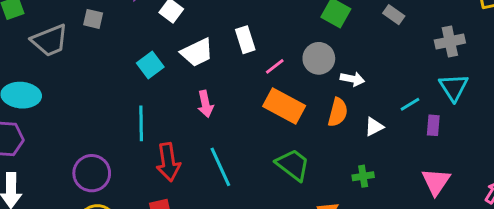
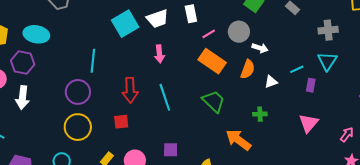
cyan square: (150, 65) -> (125, 24), size x1.5
cyan line: (141, 123) -> (93, 61), moved

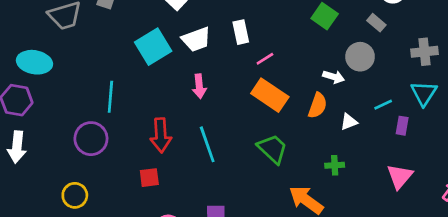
gray circle: (239, 32) -> (360, 57), moved
yellow circle: (78, 127) -> (75, 195), moved, size x0.7

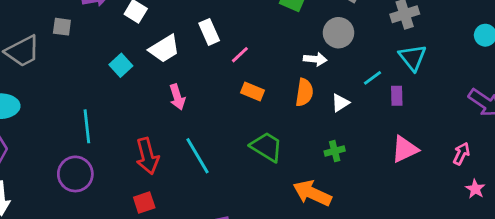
cyan square: (153, 47) -> (121, 65), size x0.6
orange rectangle: (270, 95) -> (253, 92), size x0.6
pink triangle: (400, 176) -> (405, 149), turned 36

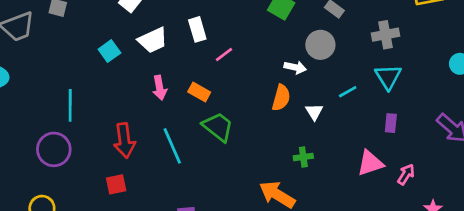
orange rectangle: (253, 92) -> (199, 92), moved
purple rectangle: (397, 96) -> (391, 123), moved
white triangle: (340, 103) -> (314, 112), turned -36
green trapezoid: (267, 147) -> (218, 127), moved
pink arrow: (461, 154) -> (406, 174), moved

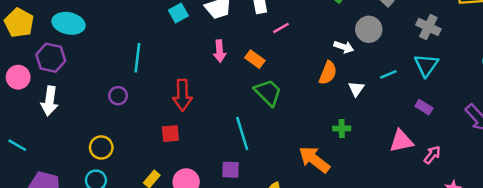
gray cross: (385, 35) -> (428, 27), turned 30
purple rectangle: (391, 123) -> (424, 107), turned -70
cyan line: (172, 146) -> (242, 134), moved
purple circle: (54, 149) -> (118, 96), size x0.6

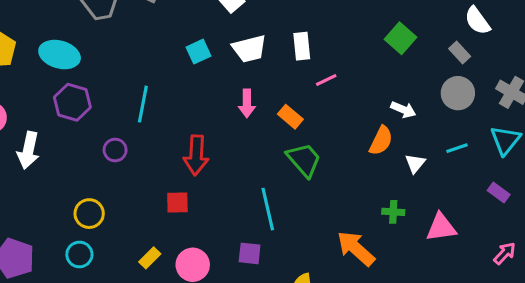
gray circle: (369, 29) -> (458, 93), moved
purple hexagon: (51, 58) -> (72, 102), moved
pink triangle: (401, 141) -> (441, 227), moved

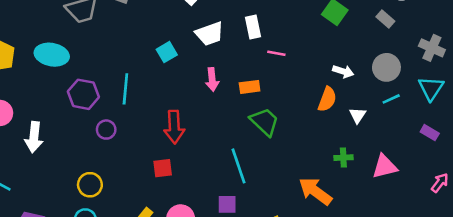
cyan square: (199, 52) -> (167, 52), moved
pink line: (326, 80) -> (276, 53), turned 42
gray circle: (458, 93) -> (386, 67), moved
purple hexagon: (72, 102) -> (83, 94), moved
orange rectangle: (290, 117) -> (250, 87), turned -42

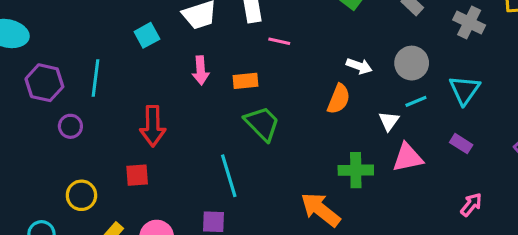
gray cross: (432, 48) -> (469, 23), moved
white triangle: (358, 115) -> (389, 121), moved
green cross: (343, 158) -> (356, 170), size x1.5
pink triangle: (385, 166) -> (408, 158), moved
yellow circle: (90, 185) -> (81, 195), moved

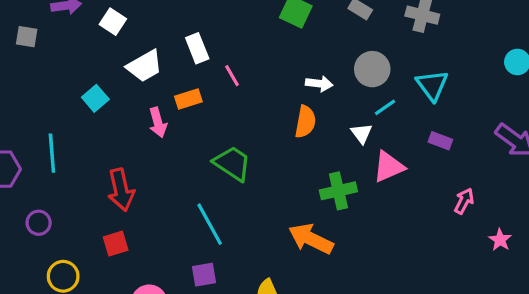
pink line: (279, 41) -> (232, 76), turned 60
orange rectangle: (245, 81) -> (188, 99), moved
purple circle: (70, 126) -> (39, 223), moved

